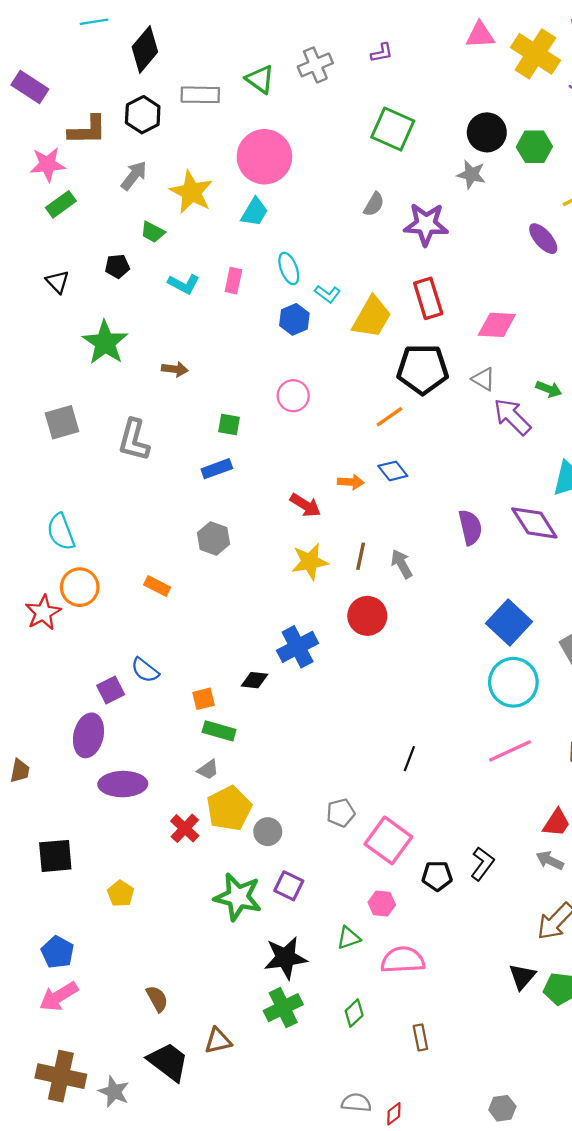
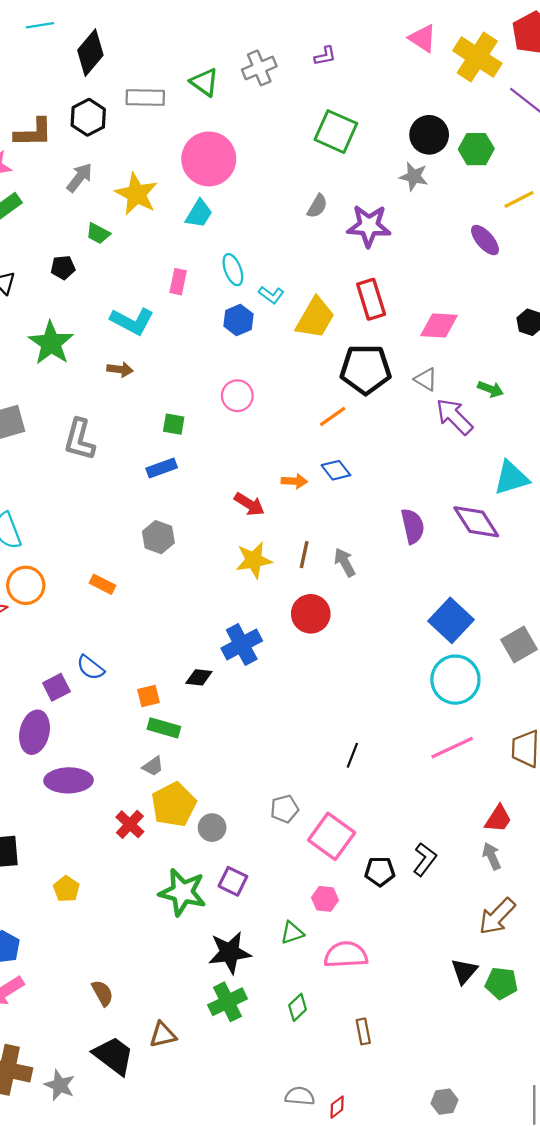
pink triangle: (480, 35) -> (423, 38), turned 36
cyan L-shape: (184, 284) -> (132, 321), moved, size x1.4
gray arrow: (550, 860) -> (492, 856), turned 40

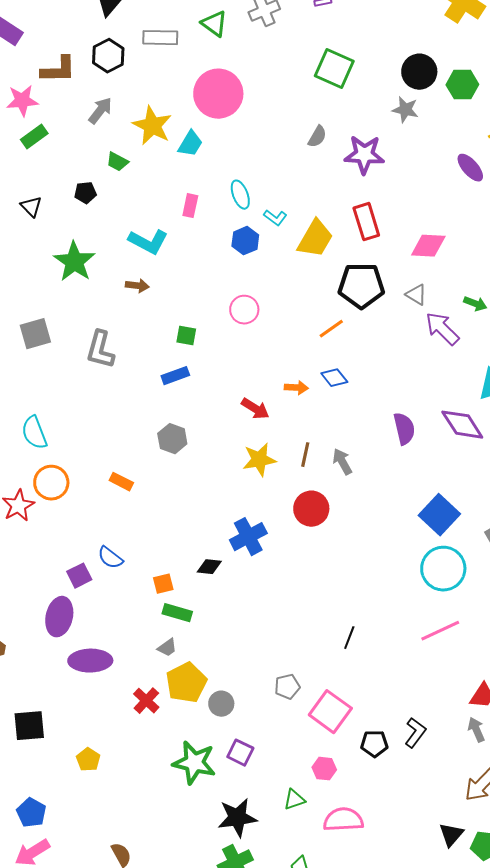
cyan trapezoid: (199, 214) -> (190, 144), moved

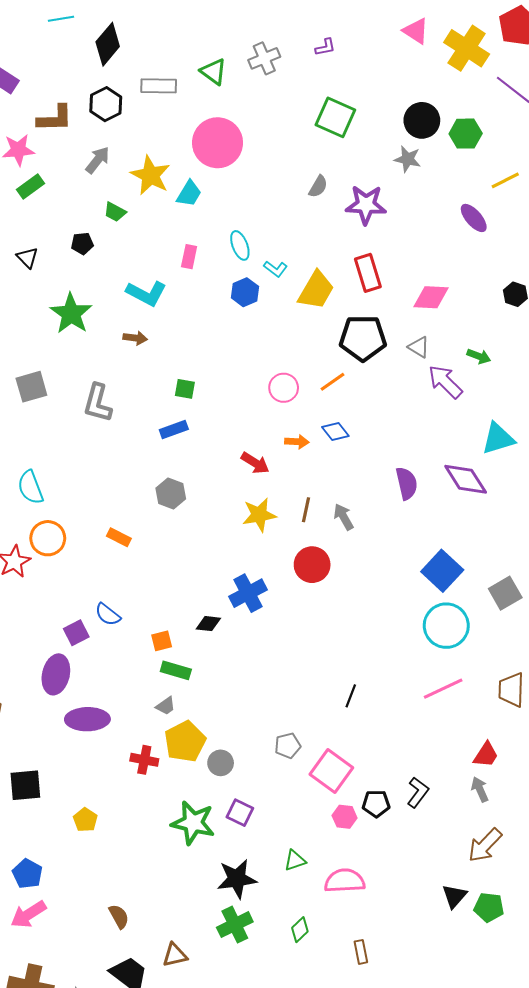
pink circle: (244, 310) -> (284, 388), moved
red cross: (146, 701) -> (144, 760), turned -32
pink hexagon: (324, 769) -> (345, 817), moved

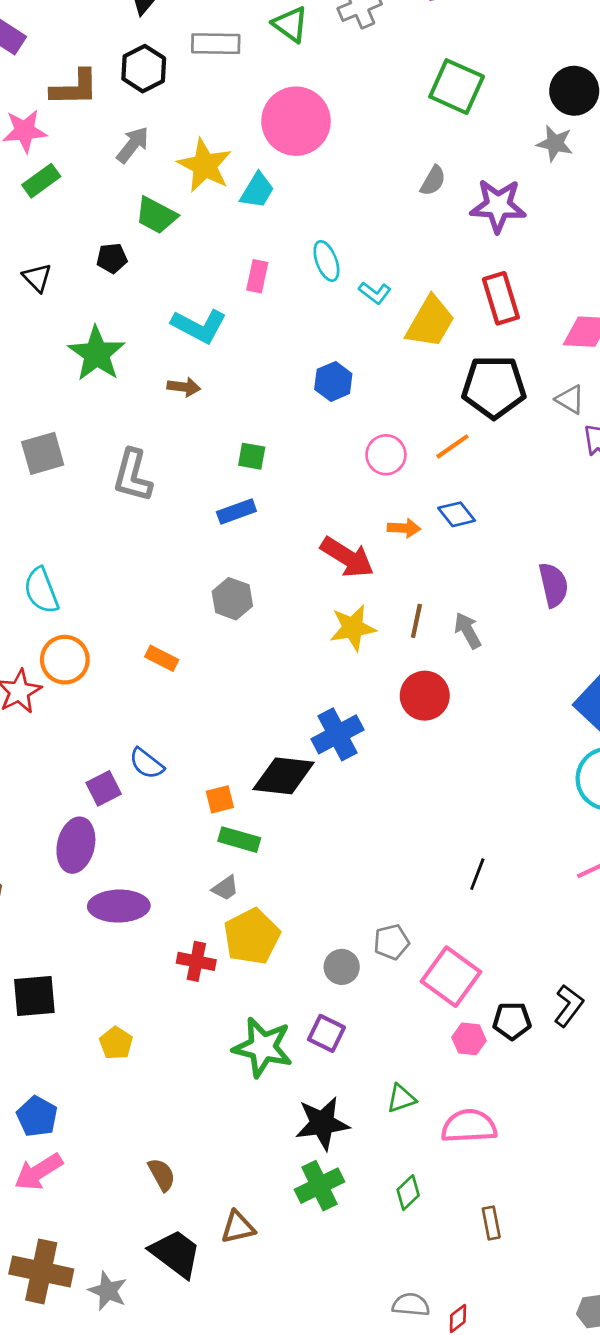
green trapezoid: (115, 212) -> (156, 215), size x1.4
blue hexagon: (245, 292) -> (333, 381), moved
red arrow: (255, 463) -> (347, 557), size x1.4
black diamond: (208, 624) -> (284, 776), size x1.8
gray circle: (221, 763) -> (342, 967), moved

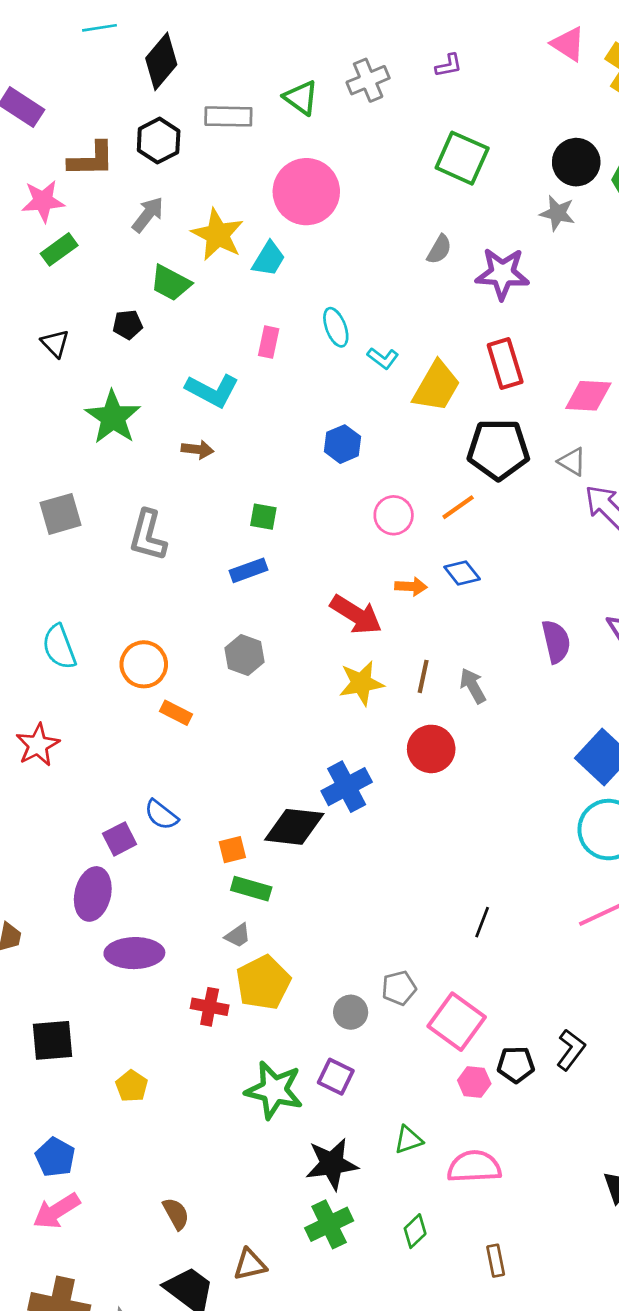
orange circle: (65, 660) -> (144, 664), moved

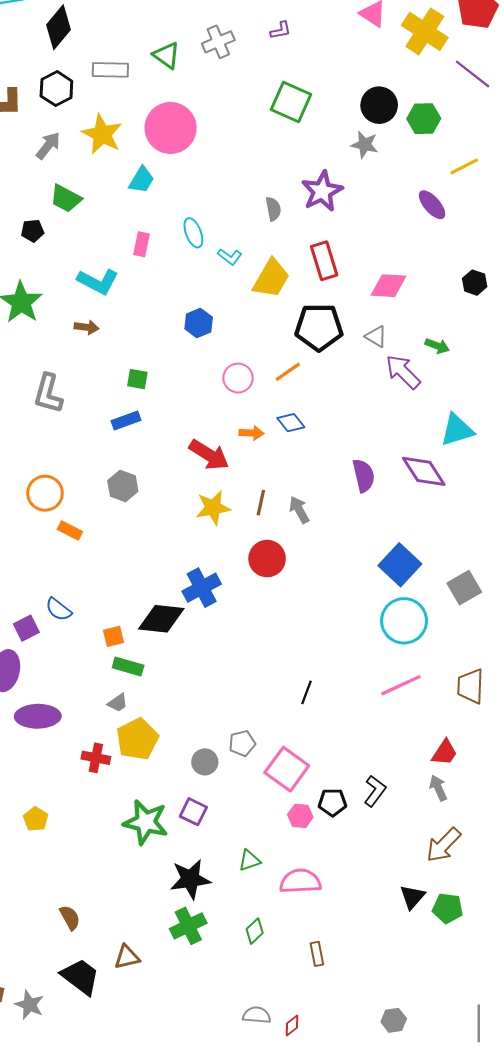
yellow star: (218, 235) -> (102, 134), moved
gray semicircle: (439, 249) -> (273, 209), moved, turned -40
purple star: (502, 274) -> (322, 191), turned -30

